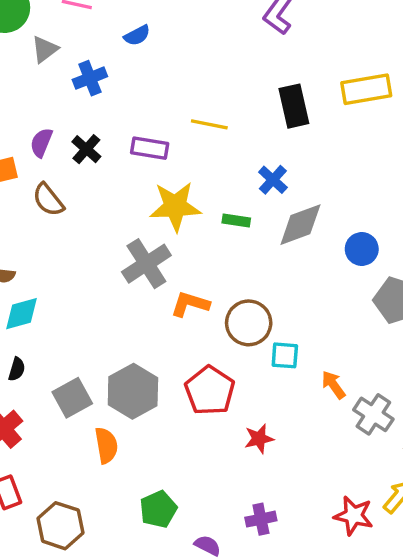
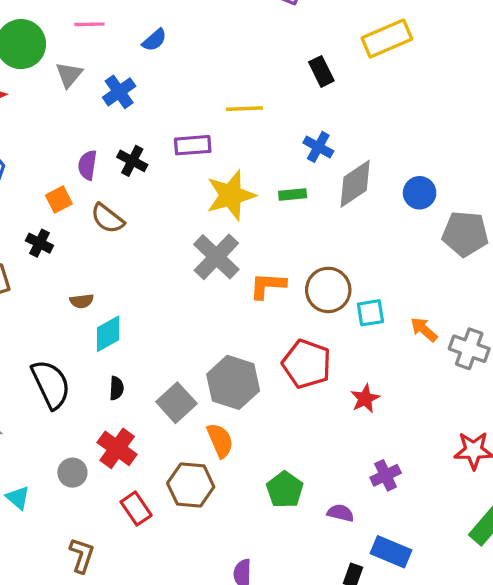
black rectangle: (294, 106) -> (321, 71), size x0.7
brown hexagon: (60, 526) -> (191, 485), moved

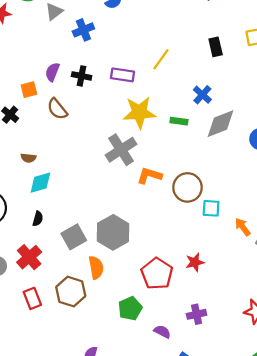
yellow line: (244, 109) -> (161, 59), turned -65
black cross: (132, 161) -> (82, 76), turned -30
red pentagon: (307, 364) -> (157, 274), moved

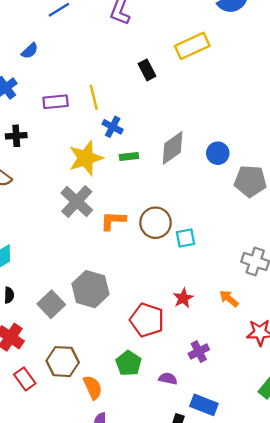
yellow line: (161, 59) -> (94, 97), turned -35
purple rectangle: (122, 75) -> (56, 102), moved
blue cross: (202, 95) -> (113, 127), moved
orange arrow: (243, 227) -> (229, 299), moved
orange semicircle: (96, 267) -> (93, 387), moved

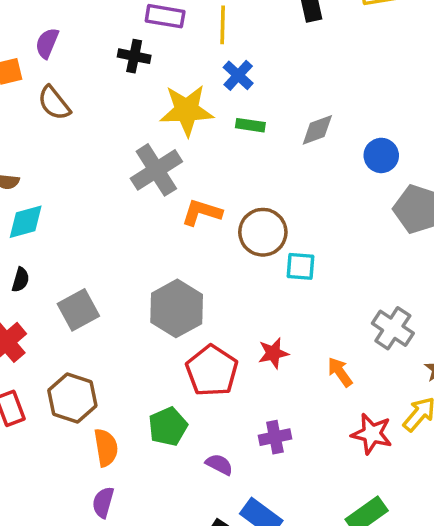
black cross: (16, 136) -> (134, 56), moved
gray diamond: (173, 148) -> (317, 130), size x0.7
gray hexagon: (91, 289) -> (177, 308), moved

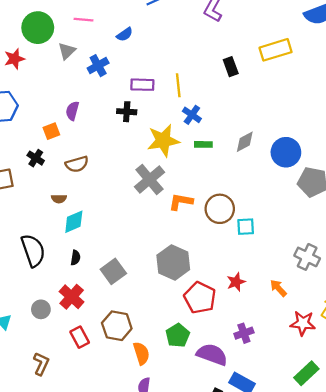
brown semicircle: (54, 103) -> (77, 164), moved, turned -60
blue circle: (381, 155) -> (286, 152), size x1.4
purple semicircle: (219, 464) -> (212, 354), size x1.8

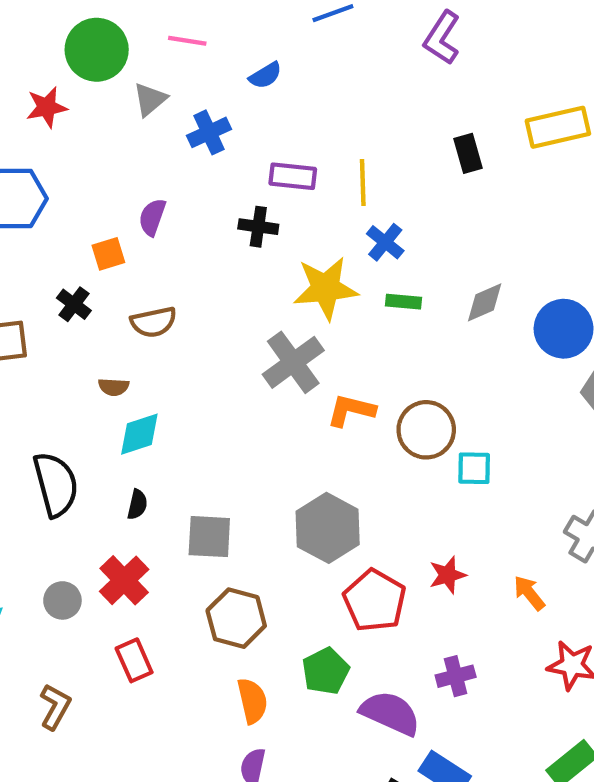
gray square: (113, 271) -> (209, 537), turned 35
brown hexagon: (117, 326) -> (236, 618), moved

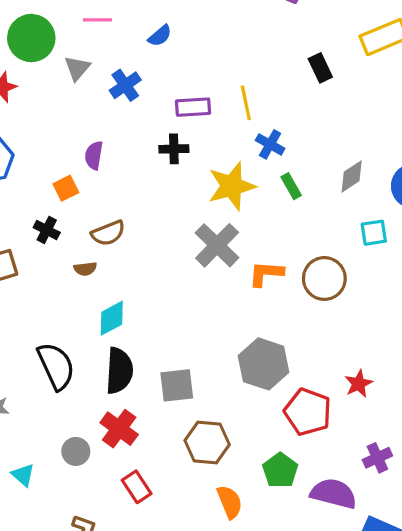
green rectangle: (403, 302) -> (291, 186), turned 65
brown semicircle: (114, 387) -> (85, 269), moved
cyan square: (474, 468) -> (374, 233), moved
black semicircle: (137, 505) -> (119, 371), size x2.0

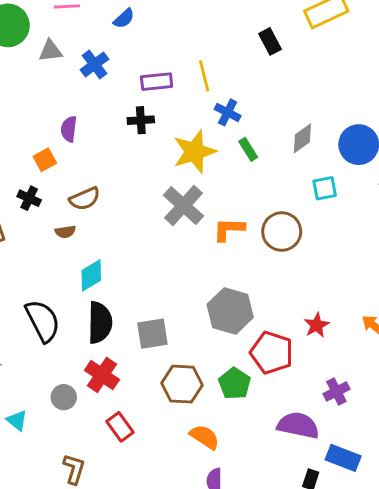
gray triangle: (77, 68) -> (50, 51), turned 45
green pentagon: (280, 470) -> (235, 383), moved
orange semicircle: (230, 502) -> (205, 437), turned -32

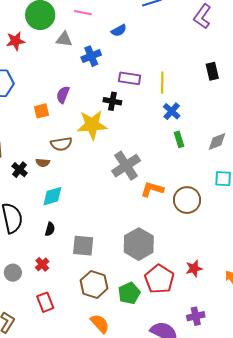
yellow star: (194, 152) -> (92, 125), moved
black cross: (29, 198) -> (20, 170), moved
black semicircle: (100, 323) -> (50, 229), size x0.5
red cross: (102, 375) -> (42, 264), size x0.6

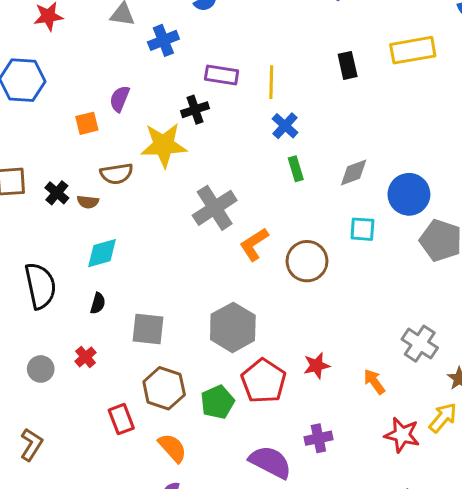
black cross: (112, 101) -> (195, 110), turned -30
black cross: (20, 170) -> (57, 193), moved
orange L-shape: (152, 189) -> (254, 244), turned -50
red rectangle: (45, 302) -> (121, 419), moved

